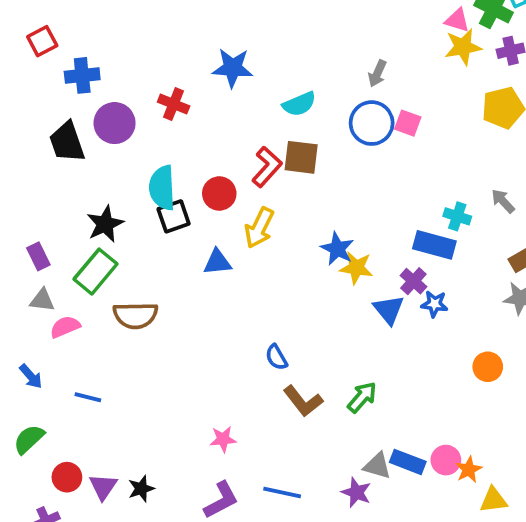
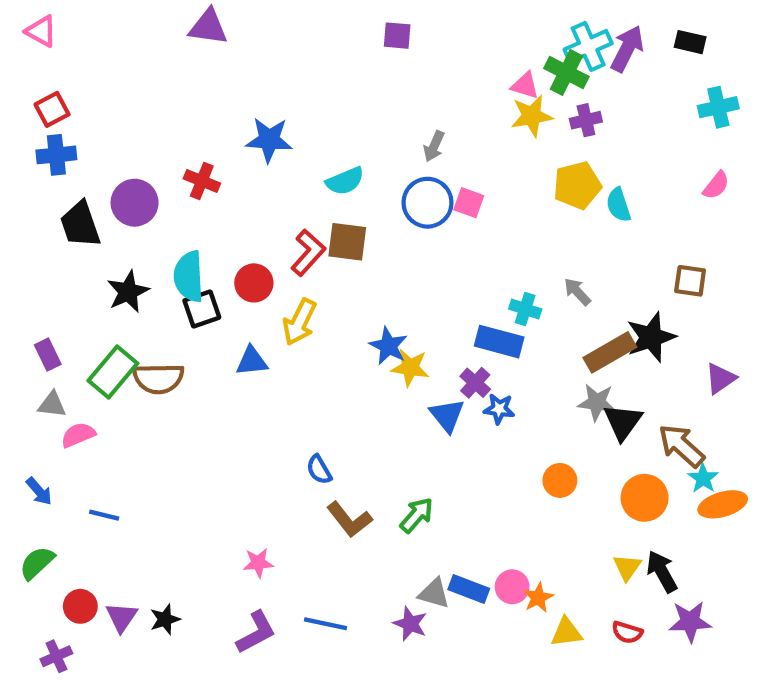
blue cross: (82, 75) -> (56, 155), moved
black star: (105, 224) -> (128, 292), moved
brown semicircle: (135, 315) -> (158, 378), moved

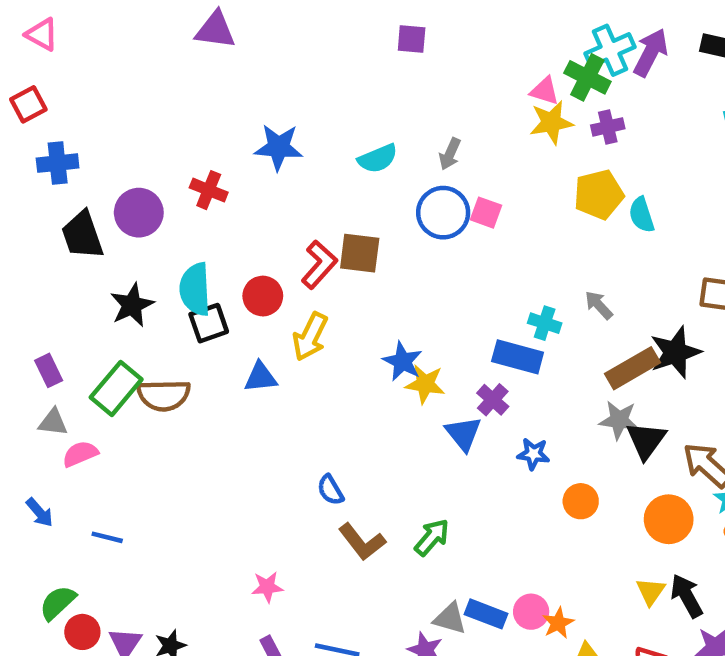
red square: (52, 109) -> (28, 104), moved
cyan semicircle: (345, 181) -> (378, 158), moved
blue star: (499, 409) -> (533, 454), moved
green semicircle: (37, 563) -> (58, 603), moved

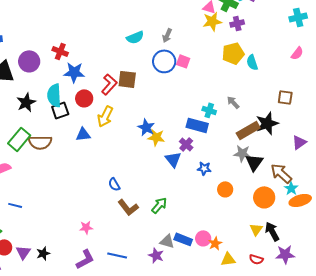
blue star: (279, 147) -> (74, 72), moved

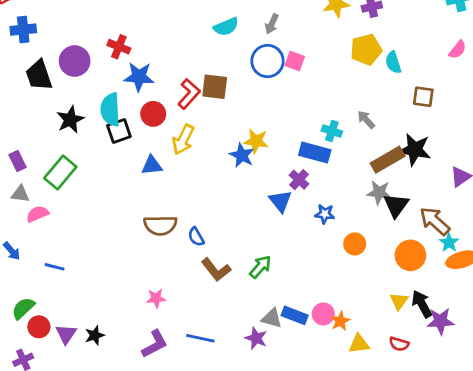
brown square: (285, 97) -> (423, 97), moved
black star: (267, 123) -> (415, 150), turned 30
yellow star: (156, 137) -> (256, 141), moved
brown semicircle: (40, 142) -> (160, 225), moved
purple star: (285, 254) -> (440, 321), moved

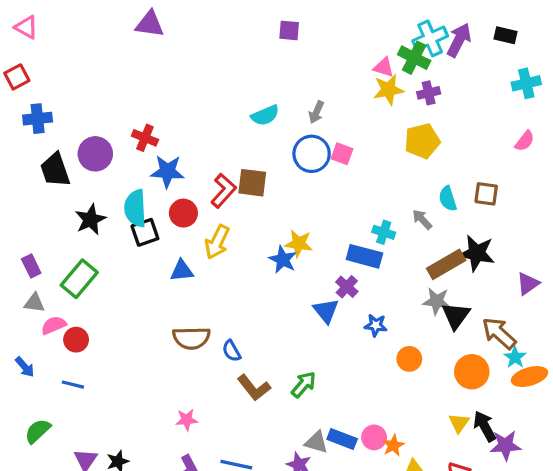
cyan semicircle: (393, 62) -> (448, 199), moved
red circle: (39, 327) -> (76, 340), moved

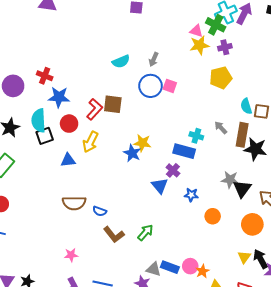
cyan semicircle: (448, 199) -> (246, 106), moved
brown rectangle: (446, 264) -> (242, 135), moved, turned -50
blue semicircle: (231, 351) -> (100, 211), turned -40

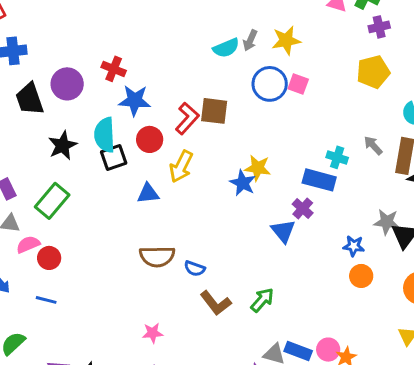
yellow star: (199, 45) -> (286, 40), moved
gray arrow: (154, 59) -> (250, 40), moved
blue star: (191, 195) -> (354, 246), moved

